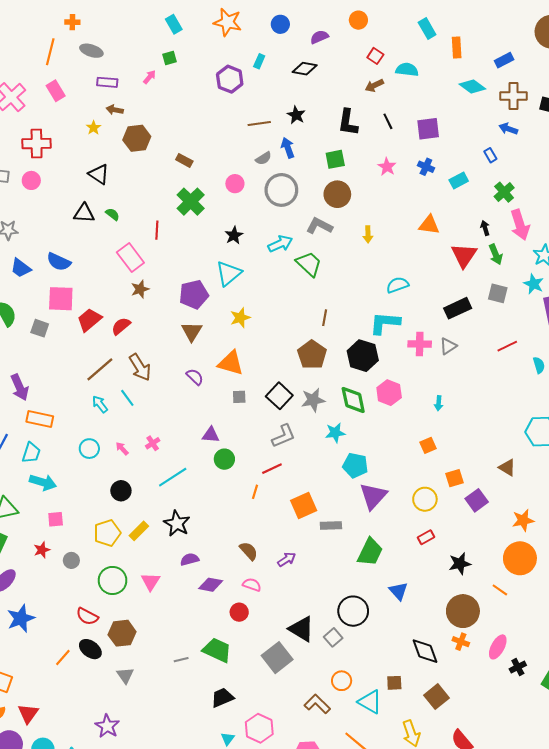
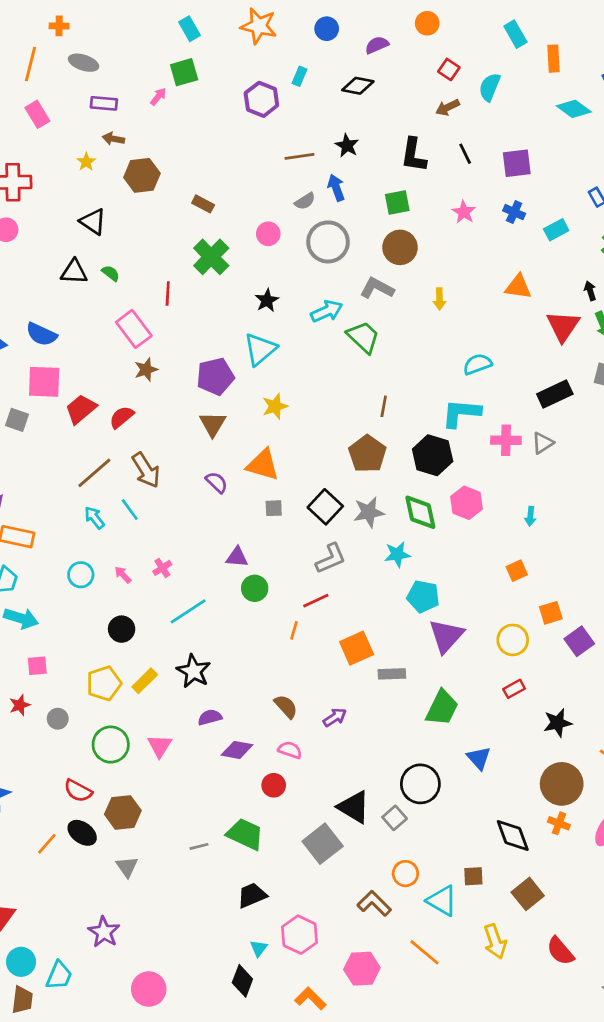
green square: (170, 58) -> (184, 72), size x1.5
cyan semicircle: (407, 70) -> (490, 87), turned -75

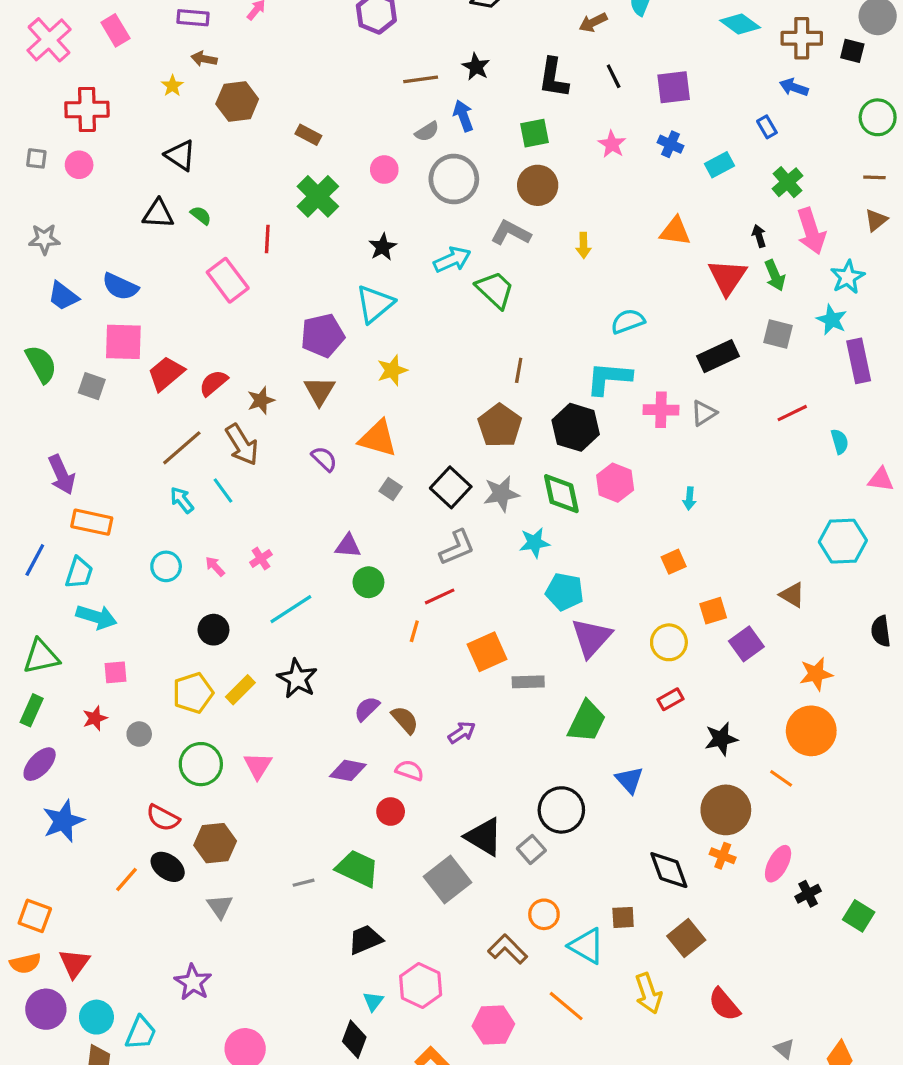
brown star: (146, 370) -> (261, 400), moved
gray square: (274, 508) -> (391, 489), turned 36
purple semicircle: (210, 717) -> (367, 709), moved, turned -30

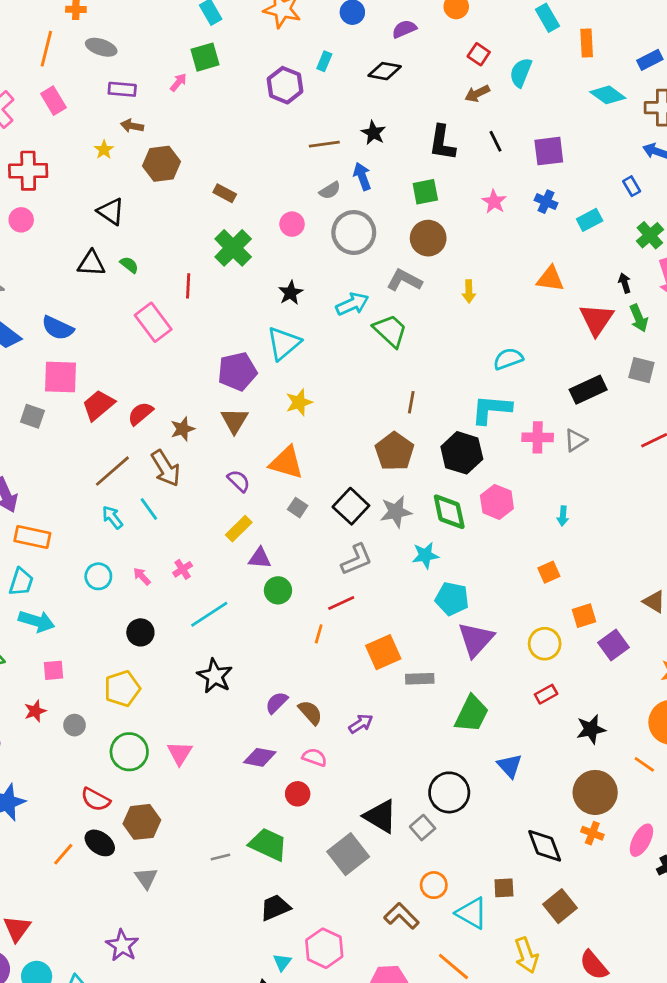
yellow rectangle: (240, 690) -> (239, 529), moved

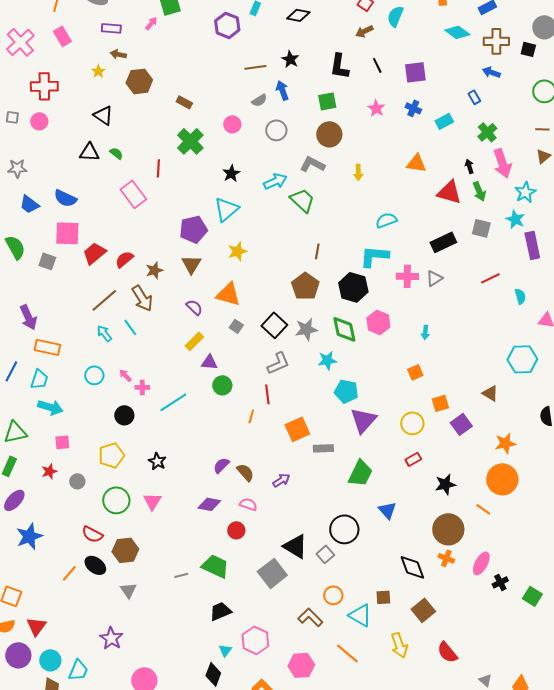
gray circle: (354, 232) -> (276, 130), size x0.7
red triangle: (597, 319) -> (449, 192), turned -48
pink cross: (183, 569) -> (142, 387), moved, turned 32
red line: (341, 603) -> (267, 394), turned -72
black star: (215, 676) -> (157, 461), moved, size x0.7

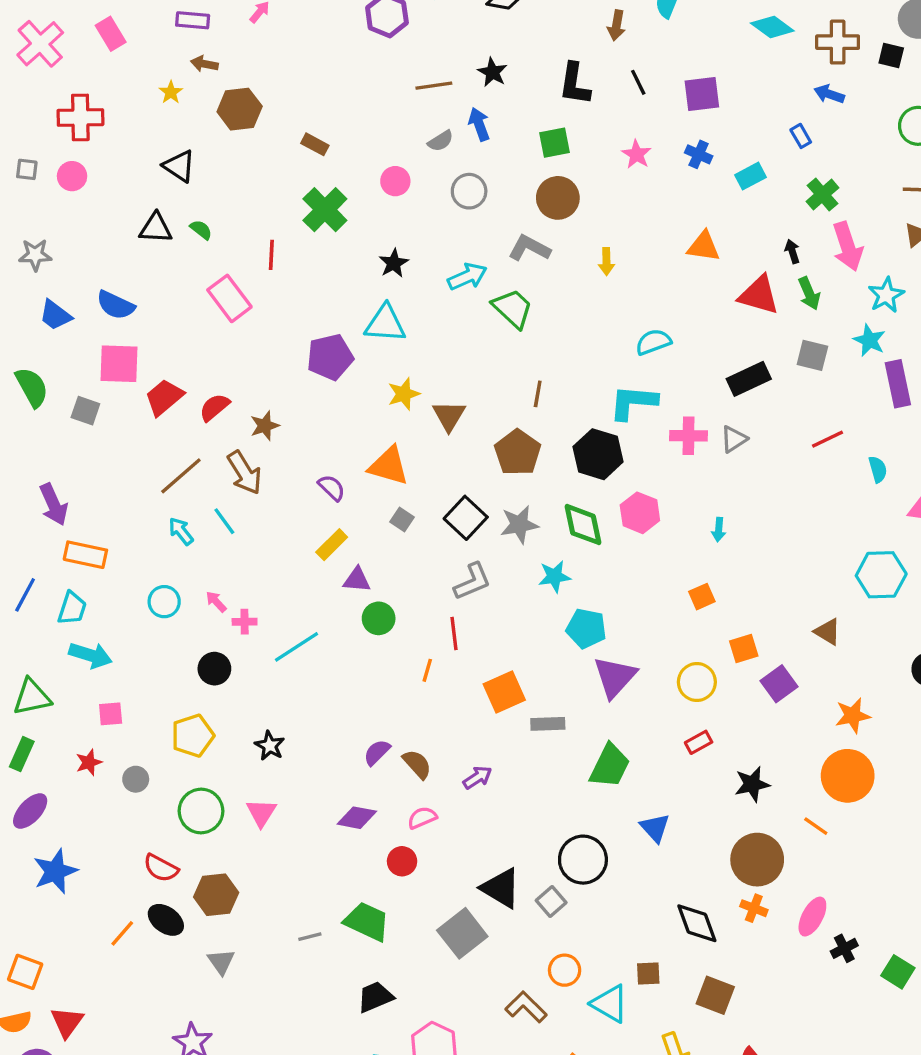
brown arrow: (364, 31) -> (616, 25), turned -54
cyan triangle: (226, 209) -> (385, 324), turned 44
brown triangle: (191, 264) -> (449, 416), moved
pink semicircle: (248, 504) -> (422, 818), turned -42
brown square: (423, 610) -> (715, 995), turned -30

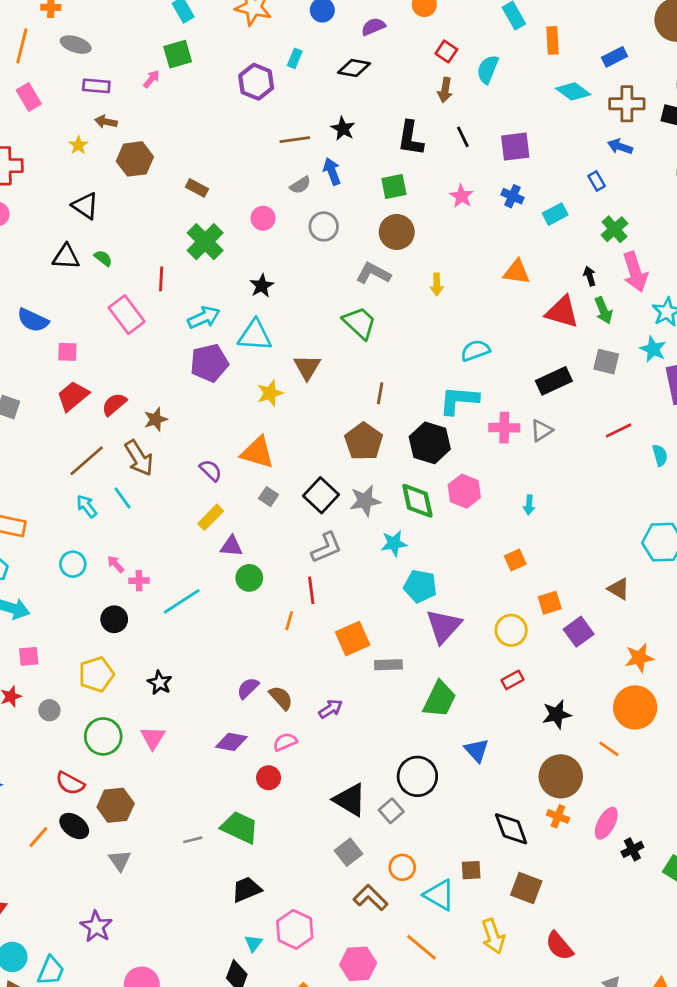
cyan arrow: (467, 277) -> (204, 317), moved
pink square: (119, 364) -> (67, 352), moved, size x0.6
brown triangle: (449, 416) -> (307, 367), moved
gray square: (462, 933) -> (348, 852), moved, size x0.7

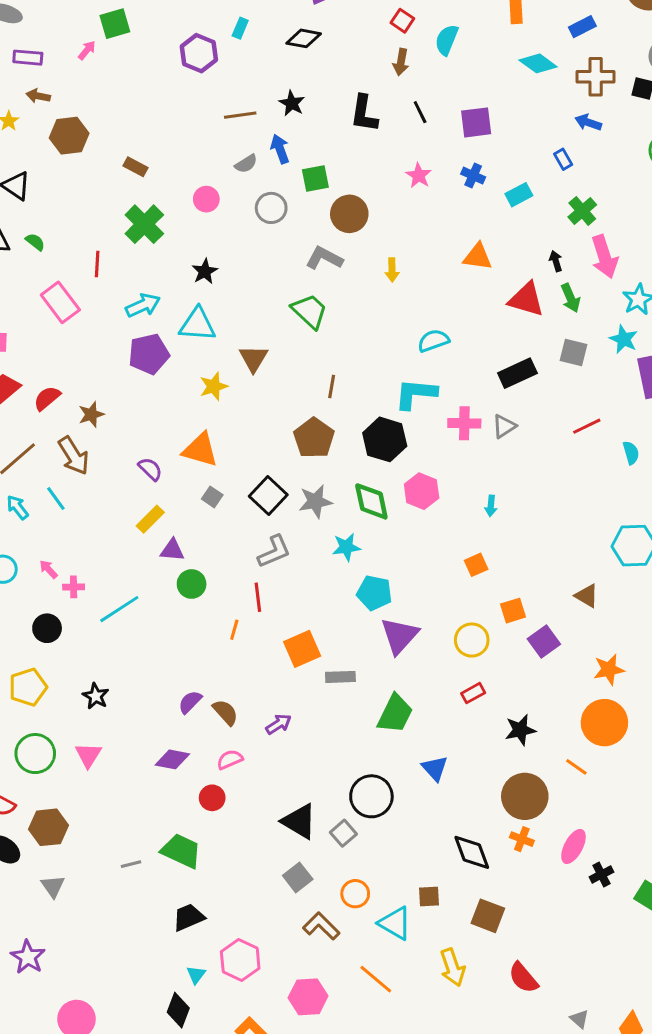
green square: (394, 187) -> (315, 178), moved

